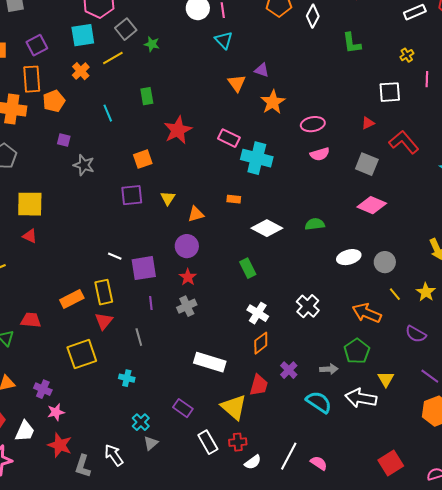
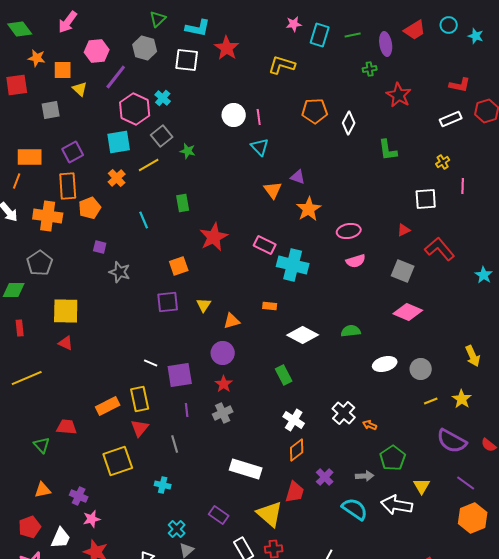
yellow line: (395, 294) -> (431, 401), turned -72
orange arrow: (367, 313) -> (370, 425), moved, size x0.5
purple semicircle: (416, 334) -> (452, 441), size x1.4

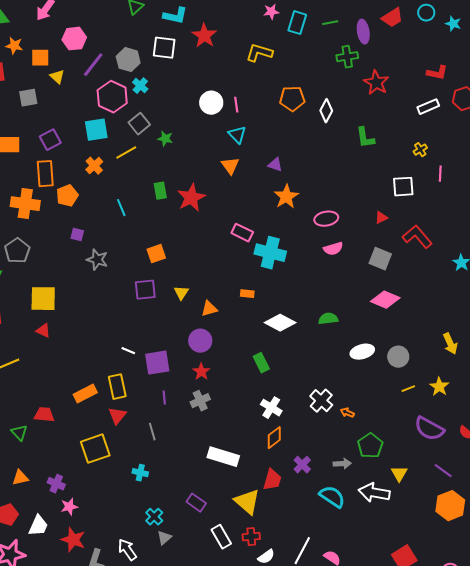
gray hexagon: (145, 48) -> (128, 60), moved
green cross: (370, 69) -> (347, 57), size x1.5
orange triangle: (273, 190) -> (230, 166), moved
red star: (214, 237) -> (191, 198), moved

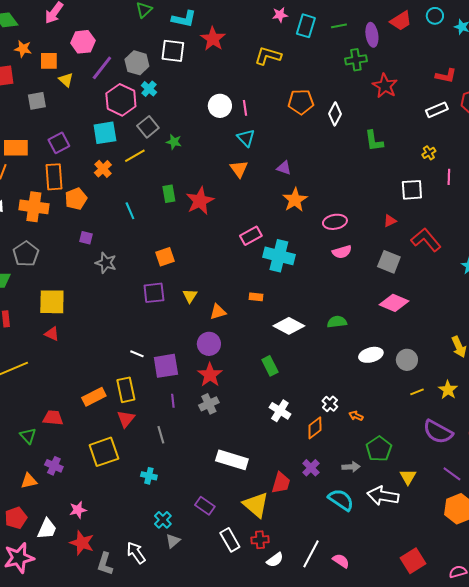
pink rectangle: (242, 233) -> (251, 236), turned -55
red star: (201, 372) -> (210, 375), size x1.4
white cross: (321, 401) -> (330, 404), size x0.7
orange diamond: (274, 438) -> (315, 428), moved
purple cross: (56, 484) -> (54, 466), moved

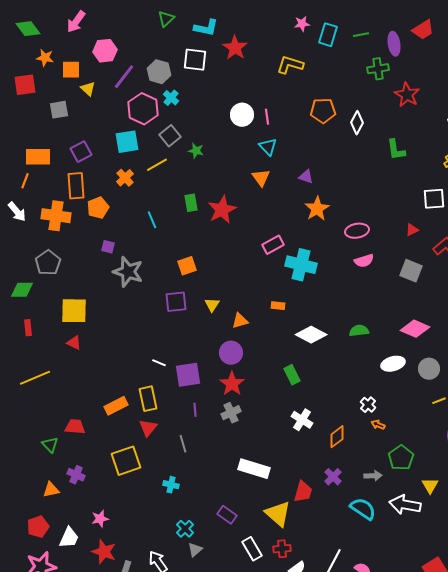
gray star: (106, 263) -> (128, 272), size x1.4
pink diamond: (394, 303) -> (415, 329), moved
white cross: (330, 404) -> (368, 405), moved

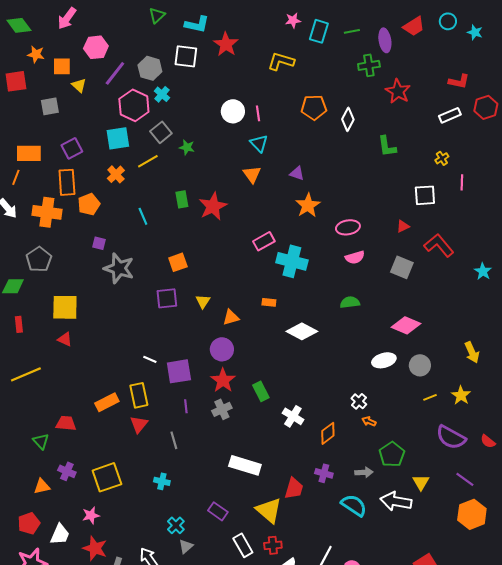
green semicircle: (359, 331) -> (350, 302), moved
green rectangle: (292, 375) -> (261, 391), moved
yellow square: (126, 461) -> (107, 477), moved
purple cross: (333, 477) -> (324, 473), turned -30

